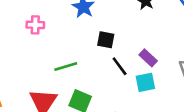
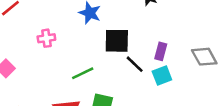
black square: (106, 40) -> (117, 41), size x1.5
purple rectangle: (148, 58) -> (161, 51), turned 72

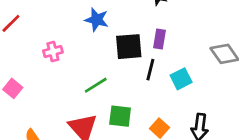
purple rectangle: (161, 51) -> (159, 39), moved
black line: (135, 64) -> (150, 70), turned 66

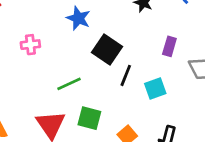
purple rectangle: (159, 39) -> (169, 46), moved
black square: (129, 47) -> (107, 49), turned 32

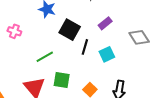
pink cross: (30, 45) -> (14, 31), turned 32
purple rectangle: (169, 46) -> (105, 23), moved, turned 40

